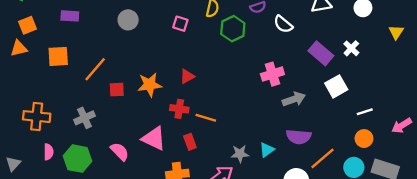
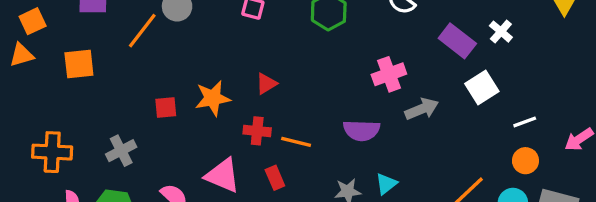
orange line: (95, 69) -> (142, 31), moved
purple semicircle: (299, 137) -> (362, 130), moved

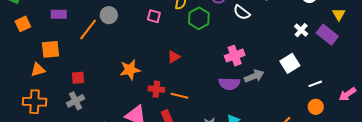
purple rectangle: (457, 41) -> (327, 35), moved
orange triangle: (21, 55) -> (38, 70), moved
red triangle: (266, 84) -> (174, 57), moved
red square: (166, 108) -> (78, 78), moved
purple semicircle: (362, 130) -> (229, 84), moved

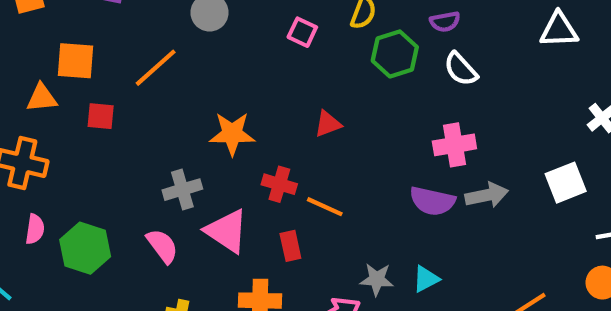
white semicircle: (242, 12) -> (461, 69), moved
orange line: (88, 30) -> (156, 68), moved
red square: (78, 78) -> (101, 116), moved
gray cross: (76, 101) -> (182, 190), moved

